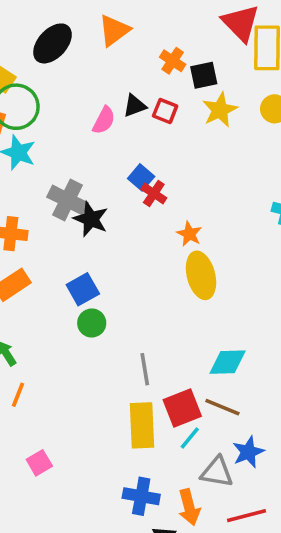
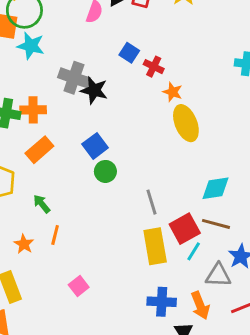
red cross: (154, 193) -> (154, 67), moved

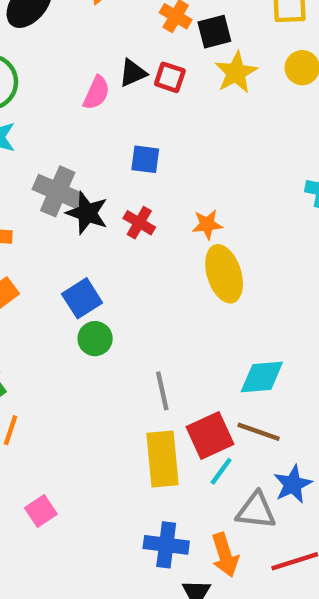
blue square: (129, 53) -> (145, 159), turned -30
red cross: (154, 67) -> (139, 223), moved
orange star: (173, 92) -> (207, 224), turned -30

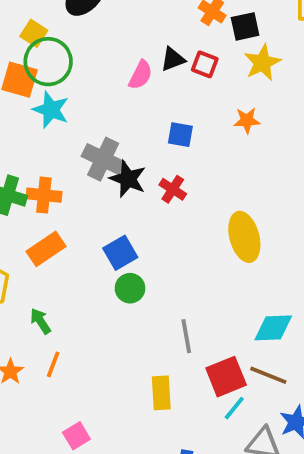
orange star: (207, 224) -> (247, 120), moved
yellow rectangle: (163, 459) -> (161, 393), moved, size x0.7

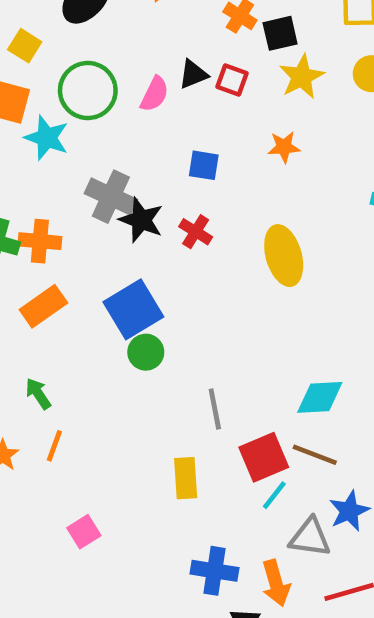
green circle: (48, 62) -> (88, 90), moved
yellow ellipse: (244, 237) -> (284, 256), moved
blue square: (120, 253) -> (133, 309), size x1.4

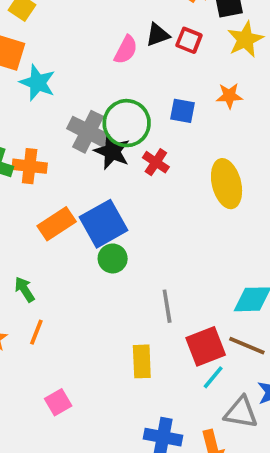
green circle: (88, 90) -> (127, 123), moved
blue square: (204, 165) -> (183, 111), moved
orange rectangle: (43, 306) -> (57, 224), moved

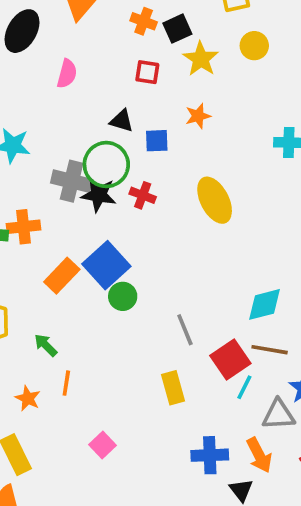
black triangle: (158, 35) -> (122, 121), moved, turned 50
pink semicircle: (126, 50) -> (67, 74), moved

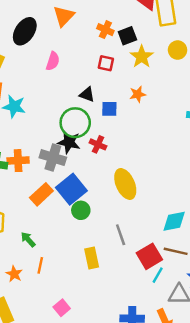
gray cross: (72, 181) -> (53, 158), moved
yellow ellipse: (215, 200) -> (125, 184), moved
yellow rectangle: (173, 388) -> (92, 258), moved

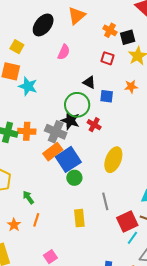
yellow ellipse: (125, 184) -> (113, 160), turned 40
orange rectangle: (41, 194) -> (53, 152), moved

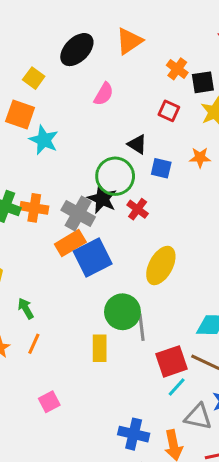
green circle: (74, 178) -> (122, 312), moved, size x1.5

